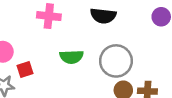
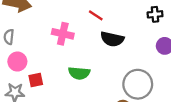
gray circle: (116, 61) -> (138, 84), moved

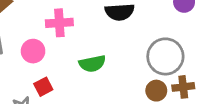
pink circle: (17, 62) -> (33, 51), moved

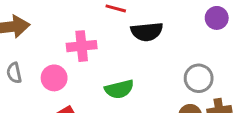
gray circle: (165, 56) -> (199, 78), size x0.7

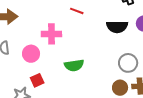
black semicircle: (147, 32) -> (117, 27), moved

